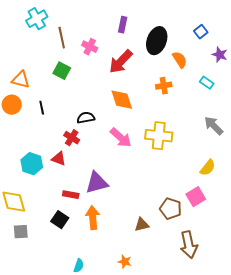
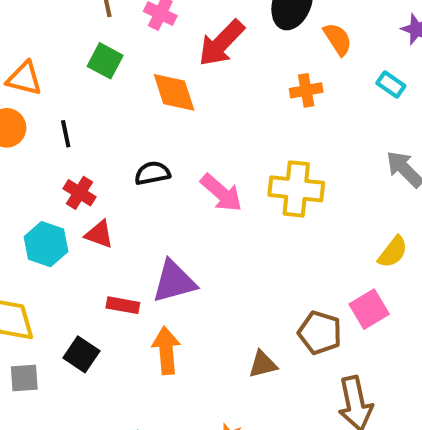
orange diamond: (122, 100) -> (174, 92), moved
black semicircle: (86, 118) -> (152, 173), moved
red cross: (72, 138) -> (79, 193), moved
black square: (60, 220) -> (81, 354), moved

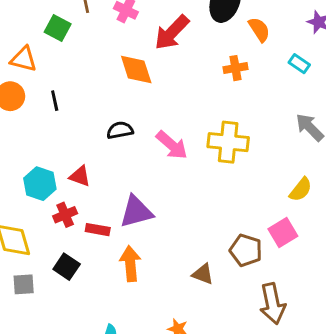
green square: (105, 61) -> (58, 28), moved
red cross: (79, 193) -> (65, 215), moved, turned 35
brown triangle: (263, 364) -> (203, 274), turned 35

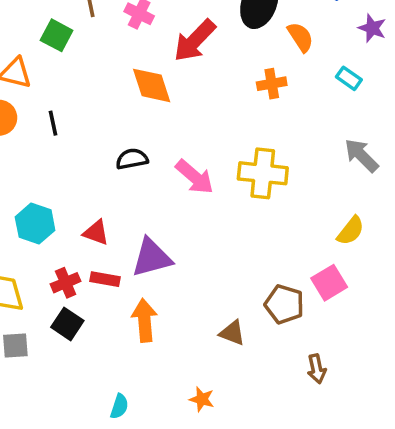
red triangle: (80, 176) -> (96, 232), moved
red cross: (65, 215) -> (66, 283), moved
brown arrow: (273, 304) -> (317, 369), size x0.6

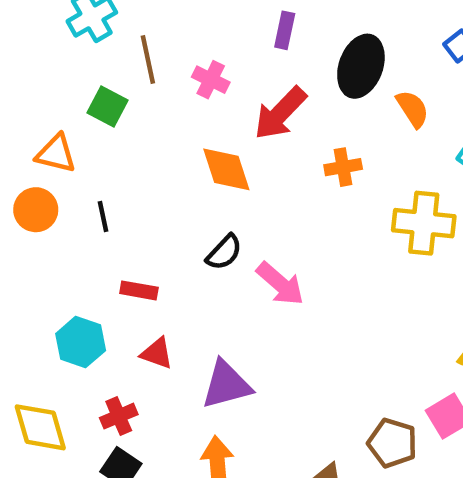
orange cross: (272, 84) -> (343, 167), moved
black semicircle: (132, 159) -> (224, 252), moved, turned 144
yellow cross: (263, 173) -> (424, 223), moved
red rectangle: (105, 279) -> (139, 290), moved

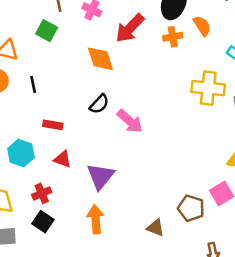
green square: (108, 107) -> (47, 31), moved
orange cross: (343, 167) -> (173, 37), moved
purple triangle: (226, 385) -> (100, 176), turned -36

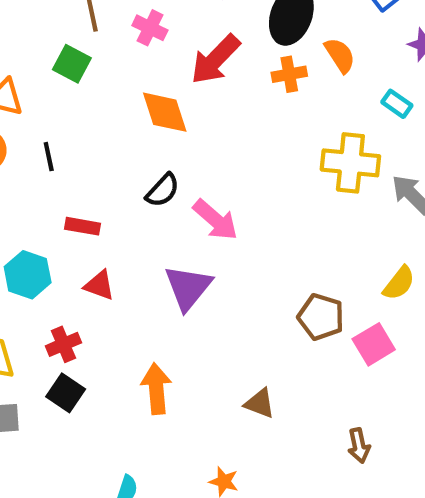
purple triangle: (100, 176) -> (188, 287), moved
brown pentagon: (191, 208) -> (321, 317), moved

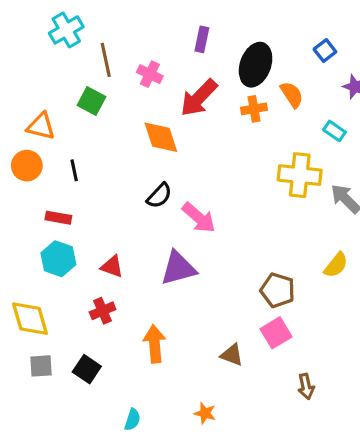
red rectangle: (82, 226) -> (58, 218), moved
purple triangle: (188, 287) -> (178, 268), turned 36
red cross: (63, 344) -> (103, 311), moved
pink square: (374, 344) -> (276, 333), moved
black square: (66, 393) -> (87, 369), moved

